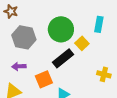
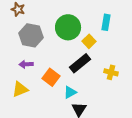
black rectangle: (63, 58) -> (80, 63), moved
orange square: (44, 79) -> (51, 77), turned -30

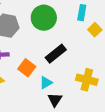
yellow square: (89, 41) -> (95, 30), moved
yellow cross: (111, 72) -> (87, 80), moved, size x1.5

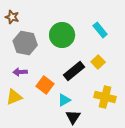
cyan rectangle: (82, 13) -> (100, 30), turned -49
yellow square: (95, 30) -> (98, 62), moved

